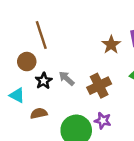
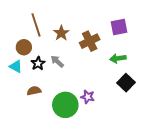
brown star: (111, 45) -> (61, 33), moved
brown cross: (99, 86) -> (90, 41), moved
cyan triangle: (17, 95) -> (16, 66), moved

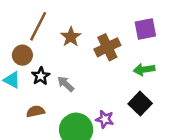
brown line: (36, 25) -> (38, 26), turned 45
gray arrow: (57, 61) -> (66, 84), moved
black square: (126, 83) -> (140, 104), moved

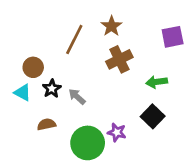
brown line: (38, 26) -> (74, 39), moved
purple square: (145, 29) -> (173, 37), moved
brown star: (71, 37) -> (111, 26), moved

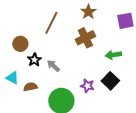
brown star: (111, 26) -> (88, 12), moved
cyan triangle: (23, 93) -> (12, 78), moved
purple star: (117, 132) -> (87, 86), moved

